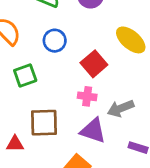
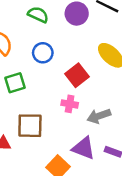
purple triangle: (93, 131) -> (84, 148), moved

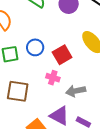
blue circle: (43, 53) -> (35, 47), moved

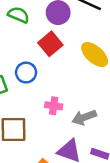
red square: (62, 55) -> (50, 44), moved

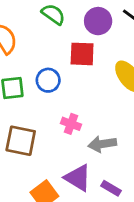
red square: (50, 44) -> (82, 54), turned 30

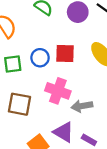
red square: (82, 54) -> (65, 54), moved
pink cross: (71, 124) -> (58, 91), size x1.6

